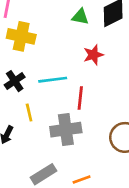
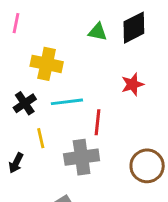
yellow cross: (21, 36) -> (47, 64), moved
red star: (93, 55) -> (132, 84), moved

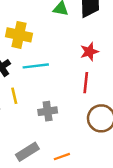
red line: (98, 122) -> (86, 83), moved
gray cross: (82, 157) -> (48, 111), size x0.7

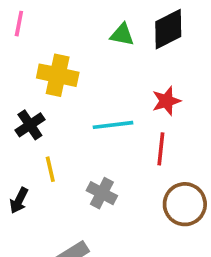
cyan line: (36, 66) -> (113, 125), moved
gray cross: (48, 111) -> (102, 193), turned 36

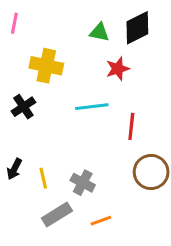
red star: (166, 101) -> (118, 69), moved
yellow line: (50, 169) -> (43, 178), moved
gray cross: (102, 193) -> (83, 183), moved

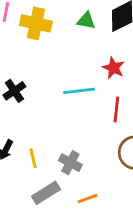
yellow cross: (46, 66) -> (36, 23), moved
red star: (118, 69) -> (113, 68), moved, turned -30

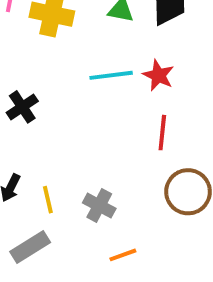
cyan line: (79, 91) -> (111, 75), moved
gray rectangle: (46, 193) -> (30, 247), moved

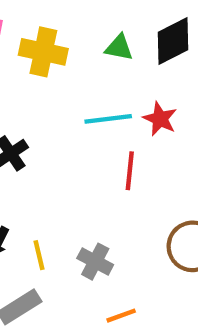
red line: (162, 133) -> (130, 171), moved

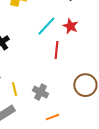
cyan line: (108, 119) -> (46, 26), turned -40

